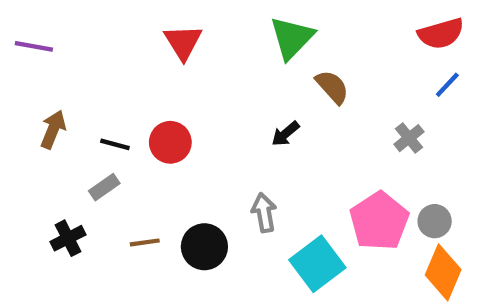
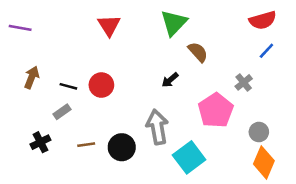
gray arrow: (264, 213) -> (157, 127), size x1.5
pink pentagon: (379, 221) -> (216, 110), moved

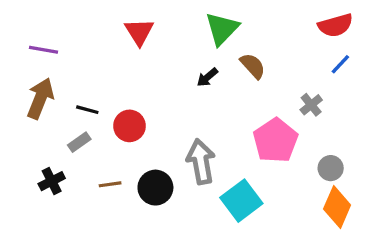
purple line: (20, 28) -> (44, 50), moved
brown arrow: (32, 77) -> (40, 98), size x1.4
black arrow: (170, 80) -> (207, 77), moved
red circle: (101, 85) -> (129, 126), moved

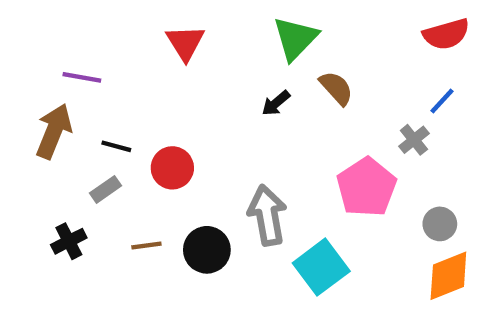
purple line: (44, 50) -> (82, 77), moved
blue line: (340, 64) -> (442, 101), moved
orange diamond: (337, 207) -> (448, 276), turned 45

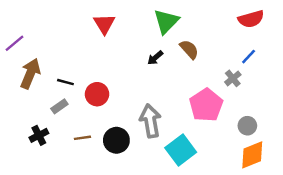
purple line: (82, 77) -> (15, 43), moved, turned -50

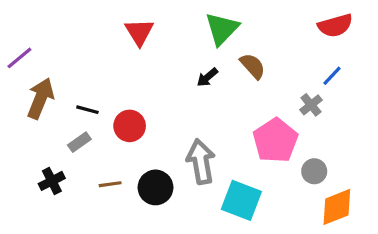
gray circle: (247, 126) -> (314, 171), moved
cyan square: (181, 150) -> (241, 200), turned -32

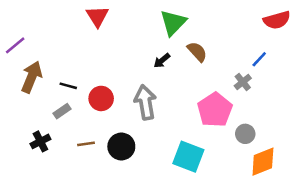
red semicircle: (335, 25) -> (277, 20), moved
red triangle: (139, 32) -> (97, 16), moved
gray arrow: (201, 162) -> (145, 102), moved

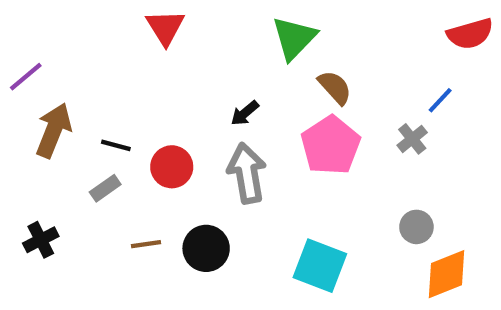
black arrow: (162, 61) -> (245, 113), moved
pink pentagon: (215, 110) -> (331, 145), moved
black cross: (40, 141) -> (41, 240), moved

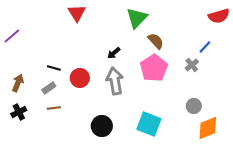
brown arrow: (54, 130) -> (18, 83), moved, size x0.7
brown line: (146, 244) -> (54, 108), moved
black circle: (206, 248) -> (102, 126), moved

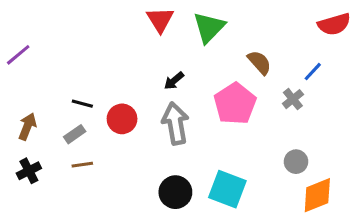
red triangle: (77, 13) -> (160, 20), moved
brown semicircle: (156, 41) -> (259, 62), moved
black circle: (102, 126) -> (175, 192), moved

